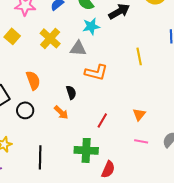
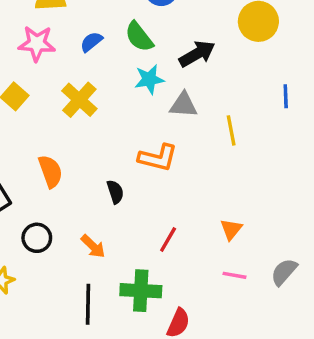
gray triangle: (78, 48) -> (183, 105), moved
black circle: (25, 110) -> (37, 238), moved
orange arrow: (61, 112) -> (93, 246), moved
black line: (40, 157) -> (88, 304), moved

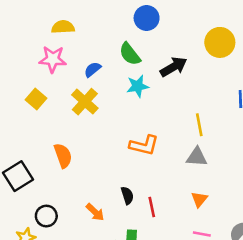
blue semicircle: (91, 42) -> (93, 69), moved
gray triangle: (183, 105) -> (197, 157), moved
black semicircle: (115, 192) -> (127, 195), moved
black circle: (37, 238) -> (46, 216), moved
red line: (168, 240) -> (152, 207), turned -42

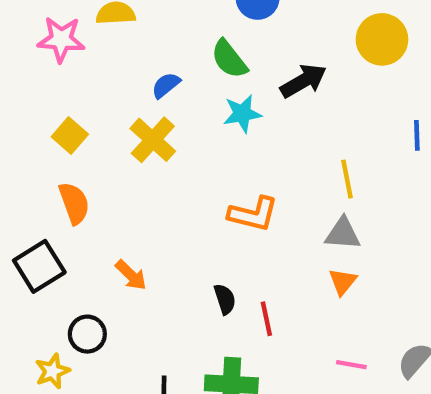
pink star: (53, 59) -> (61, 39), moved
orange semicircle: (63, 156) -> (74, 203), moved
orange triangle: (199, 199) -> (343, 282), moved
orange arrow: (95, 212) -> (131, 275), moved

